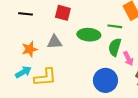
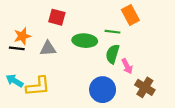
black line: (25, 14) -> (17, 48), moved
orange star: (30, 49) -> (22, 36), moved
cyan arrow: (23, 72) -> (15, 81), turned -119

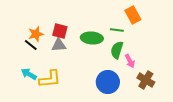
red square: (57, 17) -> (60, 31), moved
black line: (17, 48) -> (31, 45), turned 32

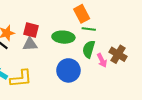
orange rectangle: (133, 15) -> (82, 14), moved
brown cross: (146, 80) -> (118, 54), moved
blue circle: (108, 82) -> (68, 70), moved

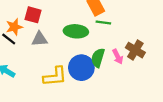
red square: (31, 30) -> (33, 15), moved
green semicircle: (89, 49) -> (98, 58), moved
yellow L-shape: (21, 79) -> (55, 76), moved

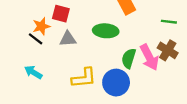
green line: (103, 23) -> (169, 22), moved
pink arrow: (118, 57) -> (149, 57), size x1.6
blue circle: (81, 68) -> (116, 83), moved

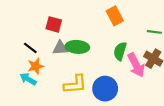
orange star: (41, 26) -> (36, 66), moved
green ellipse: (106, 31) -> (77, 47), moved
green semicircle: (129, 58) -> (120, 51), moved

